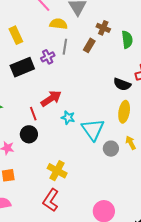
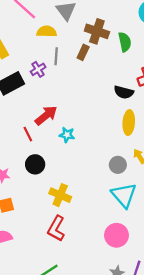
brown cross: (103, 28) -> (97, 31), size x1.5
cyan triangle: (93, 129) -> (124, 195), moved
black circle: (29, 134) -> (35, 164), moved

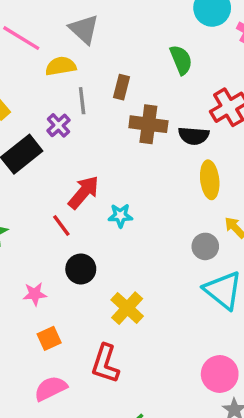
brown cross: (97, 31) -> (148, 124), moved
yellow cross: (60, 195) -> (127, 308), turned 30
red L-shape: (56, 229) -> (105, 364), moved
pink circle: (116, 235) -> (220, 374), moved

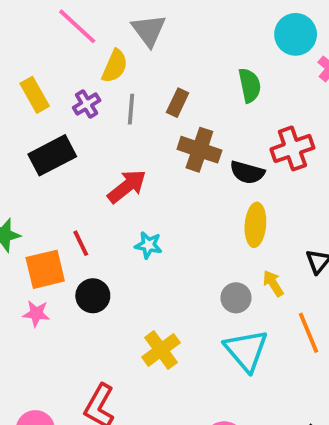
yellow semicircle: (61, 66) -> (115, 66), turned 112
purple cross: (58, 125) -> (87, 104), moved
red arrow: (84, 192) -> (127, 186), moved
yellow cross: (127, 308) -> (161, 350), moved
orange square: (49, 338) -> (45, 269), moved, size x1.5

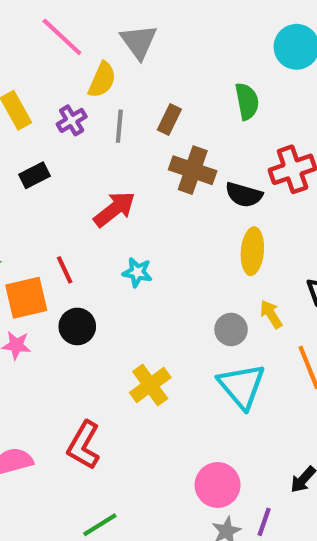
black rectangle: (52, 155) -> (34, 175), size x0.6

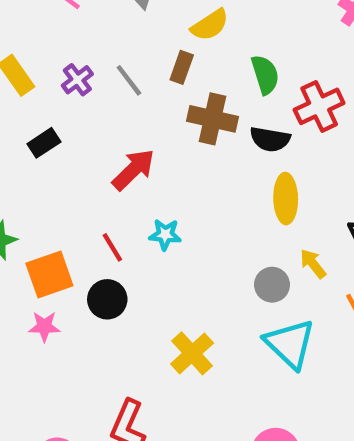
yellow semicircle: (102, 80) -> (210, 25), moved, turned 39
green semicircle: (247, 101) -> (265, 75), moved
gray line: (119, 126) -> (129, 80), turned -36
red line: (65, 270) -> (112, 247), moved

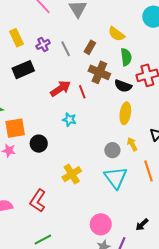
yellow semicircle: (210, 25) -> (116, 34), moved, turned 60
black rectangle: (44, 143) -> (23, 70), size x1.5
red line: (112, 247) -> (82, 92), moved

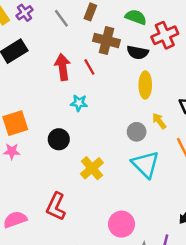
purple cross: (43, 44) -> (24, 13), moved
green semicircle: (126, 57) -> (136, 17), turned -54
red arrow: (60, 88) -> (63, 67), turned -55
black circle: (39, 144) -> (59, 139), moved
pink circle: (101, 224) -> (122, 224), moved

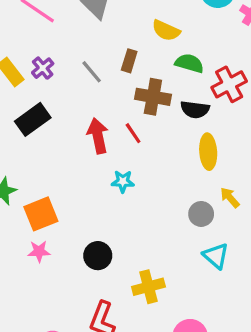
black circle: (59, 139) -> (98, 256), moved
cyan triangle: (145, 164) -> (216, 256), size x0.7
yellow cross: (92, 168) -> (148, 287), moved, turned 30

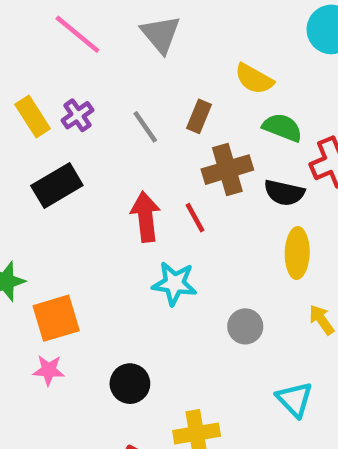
brown cross: (153, 97) -> (227, 170), turned -32
cyan star: (123, 181) -> (174, 283), size x1.4
gray circle: (201, 214) -> (245, 326), moved

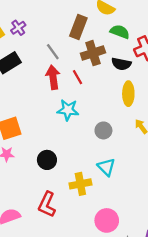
brown rectangle: (199, 116) -> (78, 27), size x1.5
gray line: (145, 127) -> (53, 52), moved
cyan triangle: (295, 399) -> (106, 167), moved

